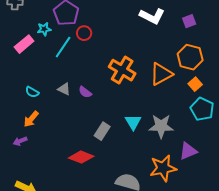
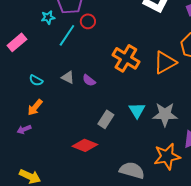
pink rectangle: (24, 44) -> (17, 42), moved

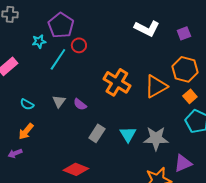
gray triangle: (68, 77) -> (59, 101), turned 40
gray rectangle: (106, 119) -> (97, 133), moved

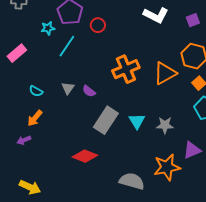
red circle: (79, 45) -> (98, 25), moved
orange cross: (117, 82) -> (126, 69), turned 36
gray rectangle: (97, 133) -> (106, 120), size x1.5
gray star: (156, 138) -> (165, 125), size x0.7

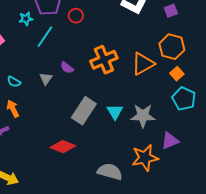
purple semicircle: (89, 91) -> (67, 68), moved
orange arrow: (35, 118) -> (13, 109), turned 114
gray star: (165, 125) -> (143, 116), size x1.4

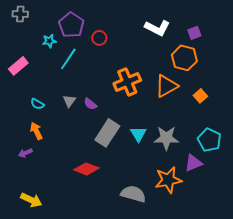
orange hexagon: (172, 47) -> (184, 58), moved
purple semicircle: (67, 68) -> (90, 104), moved
cyan pentagon: (184, 99) -> (209, 140), moved

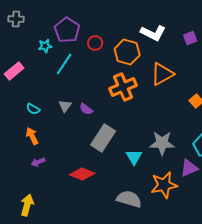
orange hexagon: (184, 58) -> (127, 52), moved
orange triangle: (166, 86) -> (162, 74), moved
cyan triangle: (138, 134) -> (134, 157), moved
purple arrow: (25, 153) -> (38, 162), moved
yellow arrow: (31, 200) -> (27, 205), turned -100

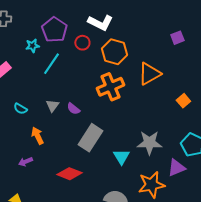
white L-shape: (153, 33) -> (100, 23), moved
orange arrow: (32, 136) -> (37, 136), moved

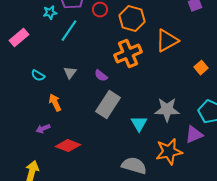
purple semicircle: (73, 109) -> (101, 76), moved
red diamond: (69, 174) -> (68, 146), moved

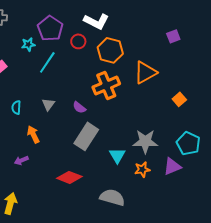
cyan semicircle: (38, 76) -> (16, 107), turned 64
red diamond: (68, 146) -> (69, 177), moved
orange star: (169, 152) -> (142, 169), moved, size x0.6

